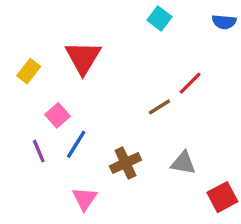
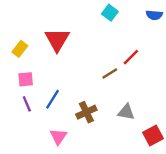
pink square: (57, 115) -> (26, 79), moved, turned 35

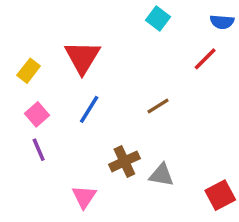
red line: (131, 57) -> (205, 59), moved
pink square: (26, 79) -> (37, 114), turned -35
blue line: (53, 99) -> (89, 109), moved
gray triangle: (126, 112) -> (161, 175), moved

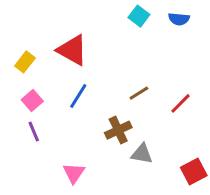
blue semicircle: (222, 22) -> (179, 19), moved
red triangle: (82, 57) -> (72, 50), turned -32
red line: (205, 59) -> (180, 103), moved
brown cross: (124, 161) -> (118, 130), moved

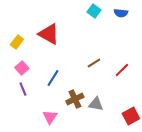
blue line: (78, 96) -> (53, 78), moved
brown cross: (118, 130) -> (75, 99), moved

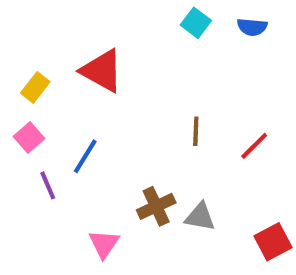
brown line: (94, 63) -> (196, 131), turned -56
pink square: (22, 68) -> (29, 138), moved
blue line: (53, 78) -> (85, 156), moved

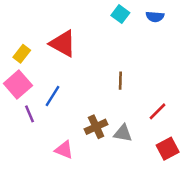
pink square: (29, 138) -> (18, 84), size x1.5
red line: (254, 146) -> (157, 111), moved
pink triangle: (104, 244) -> (64, 150), turned -42

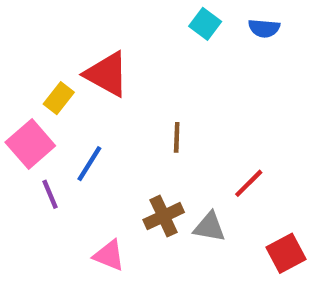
yellow rectangle: (22, 54) -> (59, 98), moved
brown line: (120, 81) -> (177, 137), moved
red line: (157, 111) -> (249, 183), moved

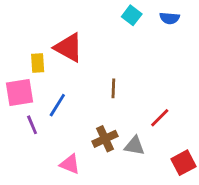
yellow rectangle: (59, 98) -> (38, 63), turned -42
pink square: (30, 144) -> (19, 92), turned 32

